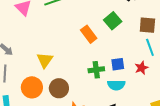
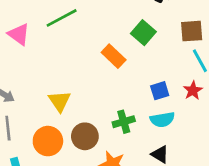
green cross: (96, 70) -> (124, 122), moved

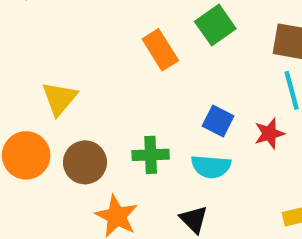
blue square: (160, 91) -> (218, 121), turned 30

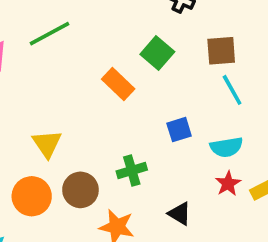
blue square: (218, 121) -> (179, 130), turned -30
red star: (269, 134) -> (228, 184), moved
cyan semicircle: (211, 167) -> (226, 147), moved

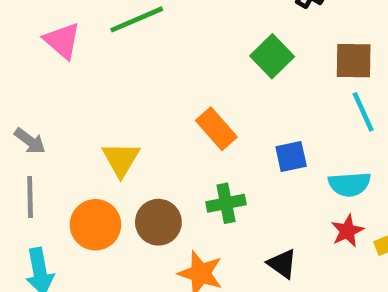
orange rectangle: (118, 84) -> (216, 129), moved

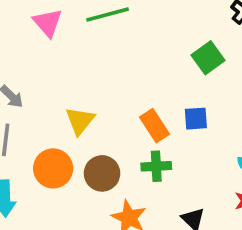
orange rectangle: (216, 129) -> (155, 126), moved
blue square: (291, 156) -> (196, 119), moved

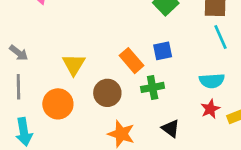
green cross: (156, 166) -> (153, 87), moved
brown circle: (102, 173) -> (107, 93), moved

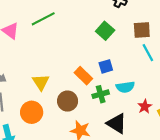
cyan semicircle: (212, 81) -> (125, 87), moved
black triangle: (171, 128) -> (117, 123), size x1.5

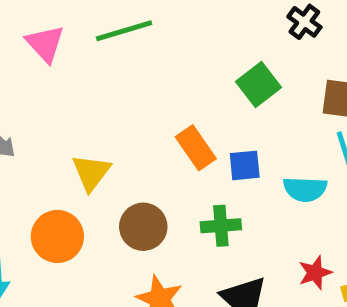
orange rectangle: (83, 76) -> (196, 148), moved
cyan semicircle: (125, 87) -> (305, 189), moved

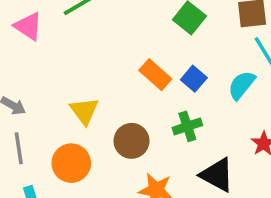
blue square: (245, 165) -> (194, 79), turned -30
cyan semicircle: (305, 189) -> (242, 85), turned 140

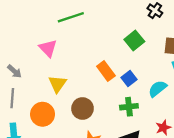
pink triangle: (28, 26) -> (48, 48), moved
green cross: (187, 126) -> (129, 107), moved

